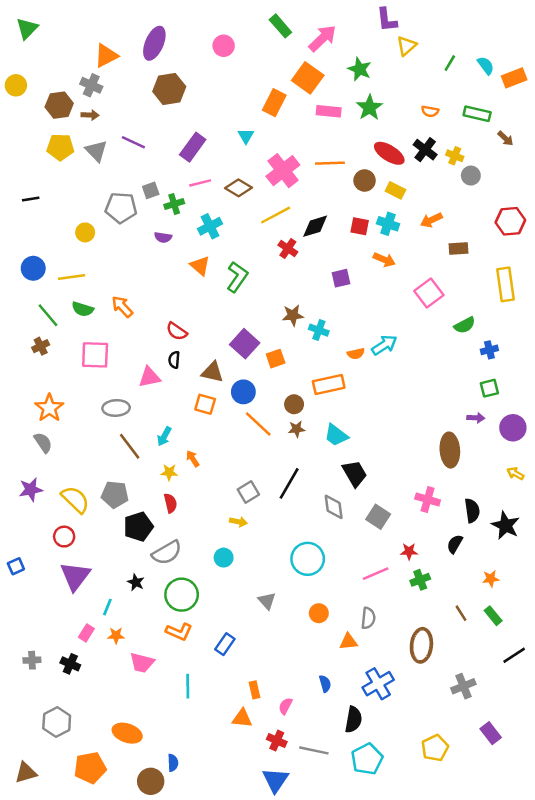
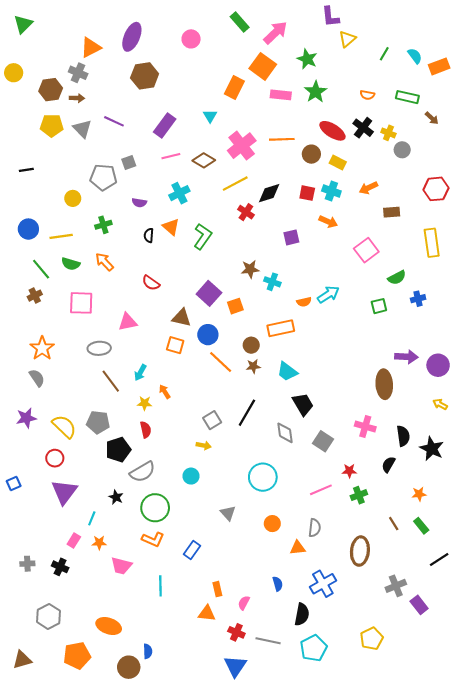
green cross: (174, 204) -> (103, 225), moved
black semicircle: (174, 360) -> (149, 235), moved
green square: (489, 388) -> (379, 306), moved
purple arrow: (476, 418) -> (406, 357), size x1.5
purple rectangle: (491, 733) -> (419, 605), moved

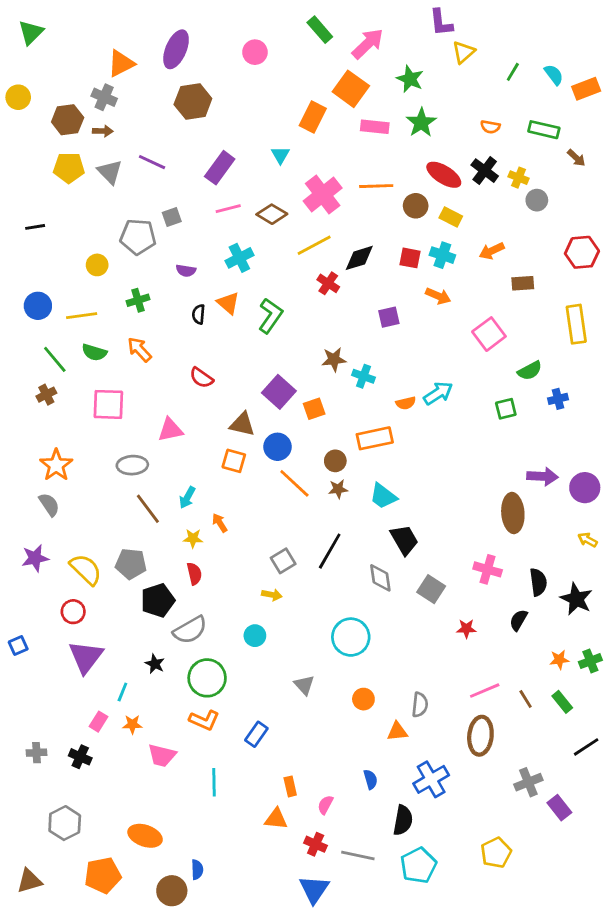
pink line: (321, 490) -> (485, 691), moved
green cross: (359, 495) -> (590, 661), moved

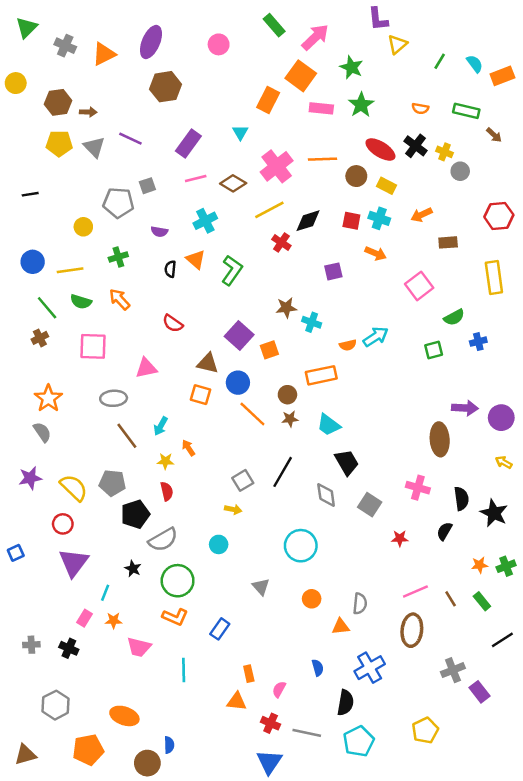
gray cross: (104, 97) -> (65, 46), moved

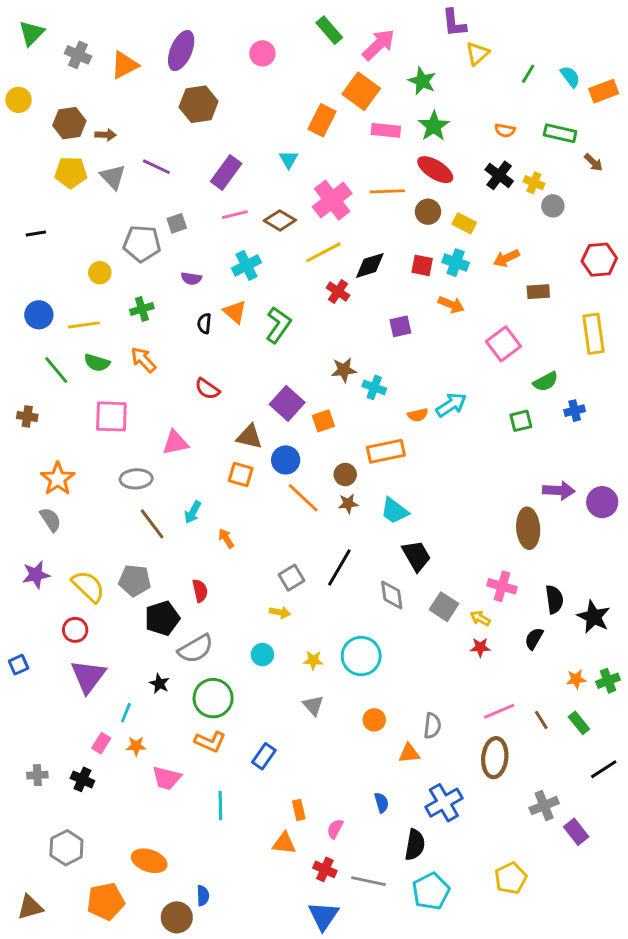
red ellipse: (380, 149) -> (435, 170), moved
brown cross: (40, 338) -> (27, 416), moved, turned 35
yellow star: (165, 461) -> (313, 660), moved
yellow arrow: (504, 462) -> (480, 618), moved

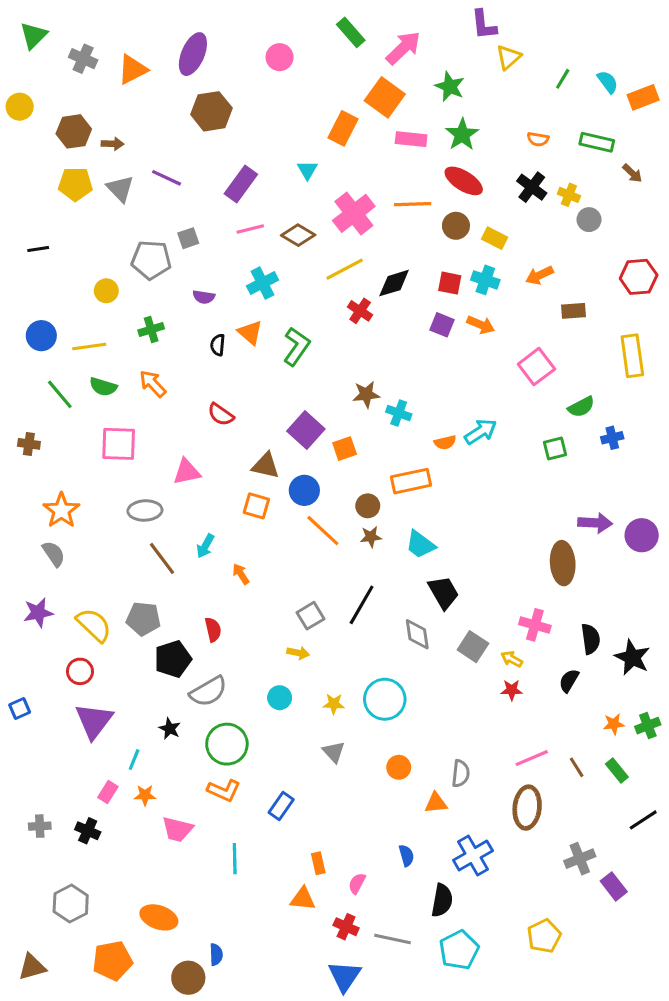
purple square: (400, 326) -> (442, 325), moved, turned 35

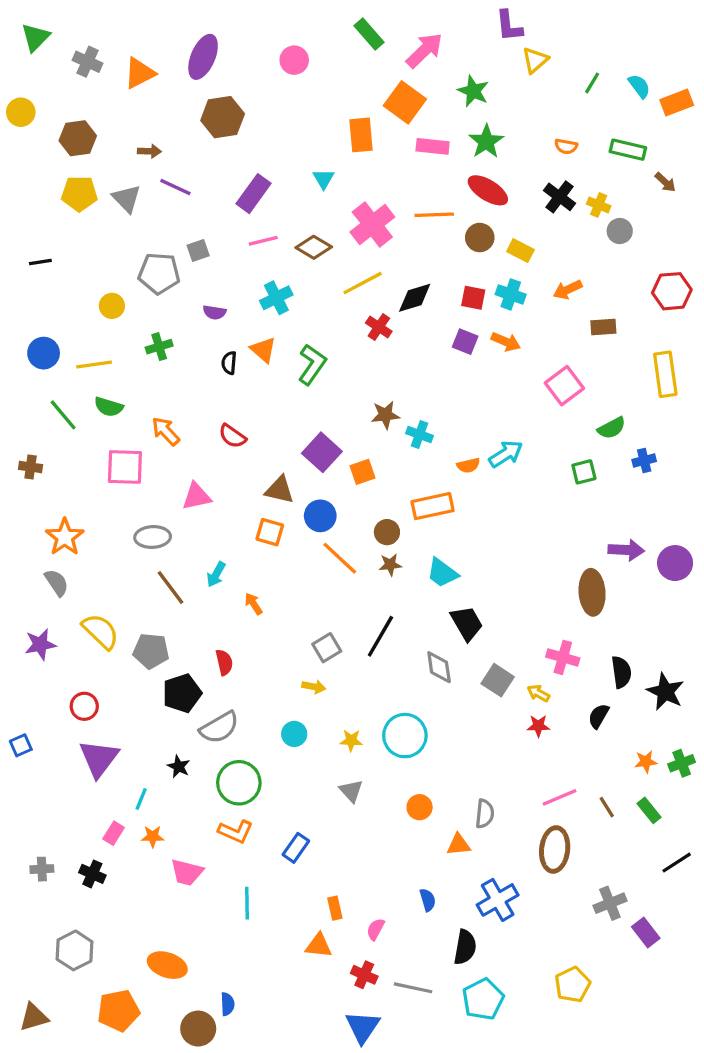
orange rectangle: (343, 128) -> (361, 135), turned -32
brown arrow: (112, 144) -> (149, 151), moved
orange arrow: (153, 384) -> (166, 431), moved
yellow semicircle: (94, 625) -> (101, 631), moved

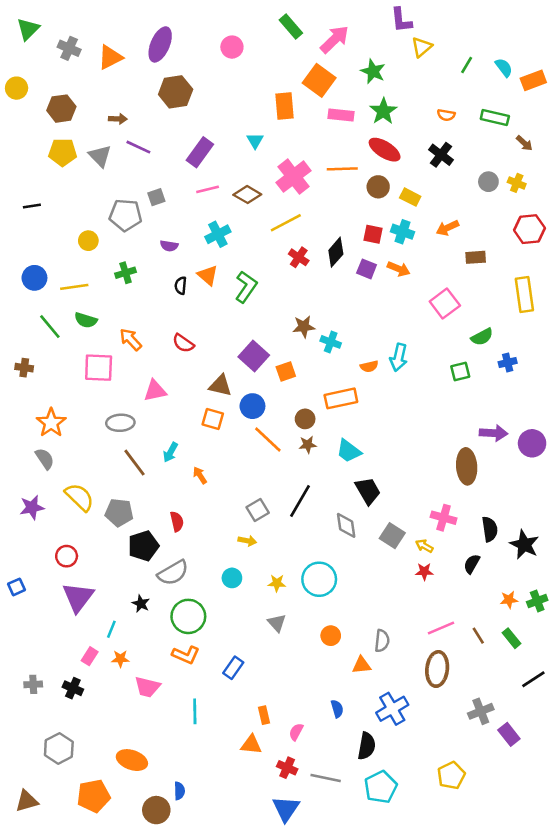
yellow cross: (599, 205) -> (517, 183), moved
black diamond: (415, 298) -> (336, 252), moved, turned -32
cyan arrow: (506, 454) -> (399, 357), turned 136

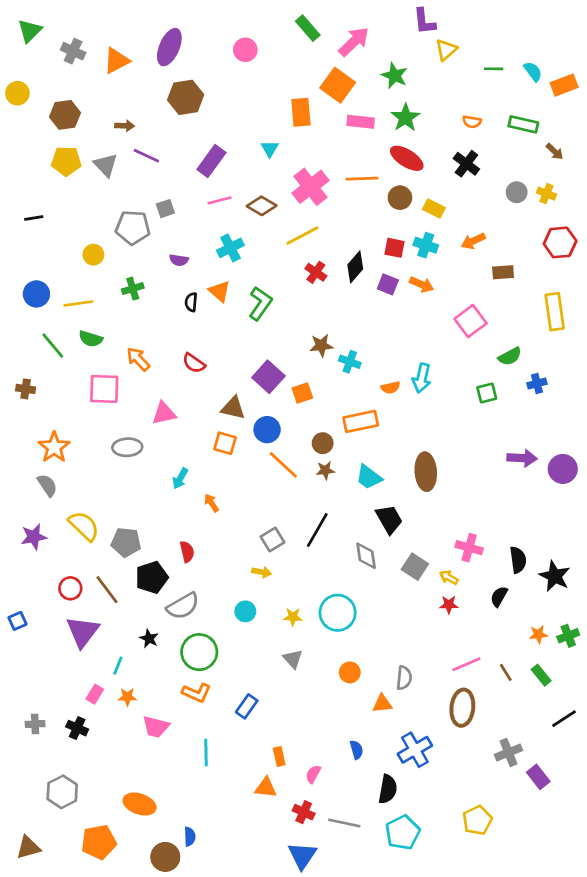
green line: (467, 65) -> (494, 69), turned 60
brown line: (134, 463) -> (107, 590), moved
brown ellipse: (467, 466) -> (426, 472), moved

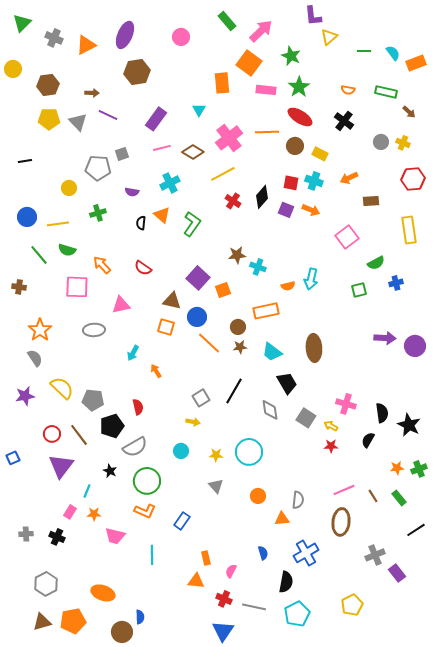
brown triangle: (28, 847) -> (42, 622), moved

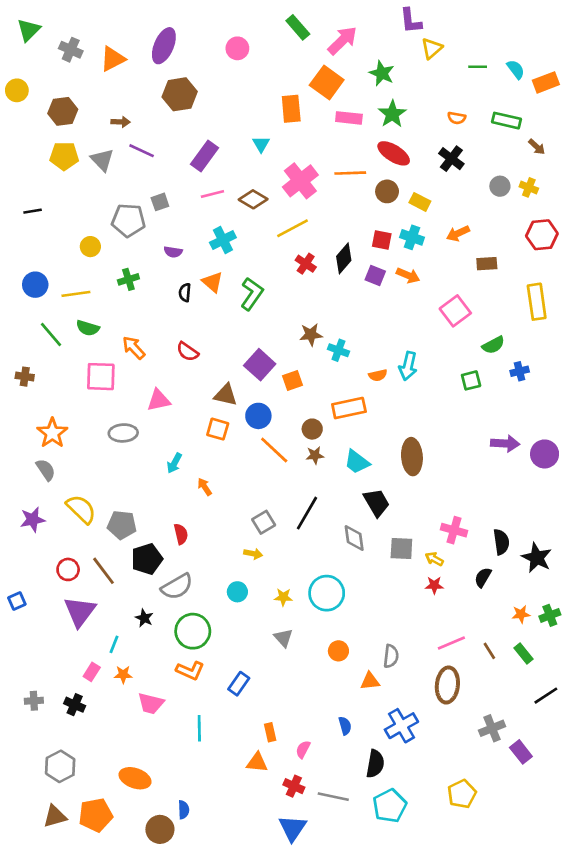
gray square: (306, 418) -> (401, 548), turned -30

